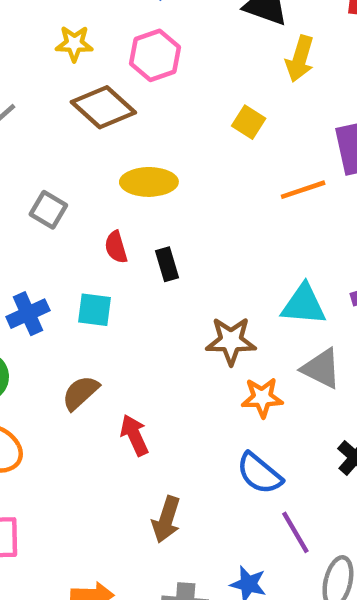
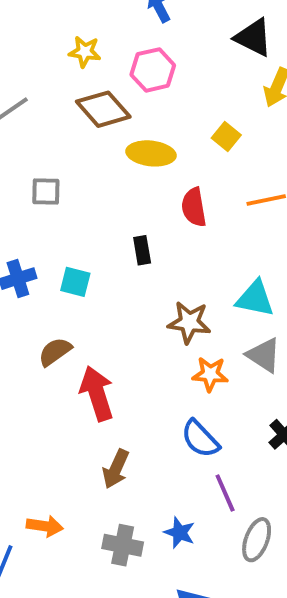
yellow ellipse: (149, 182) -> (151, 153), moved
gray square: (48, 210) -> (46, 192), turned -36
red semicircle: (116, 247) -> (194, 207), moved, size x1.4
red arrow: (134, 435) -> (97, 393), size x1.5

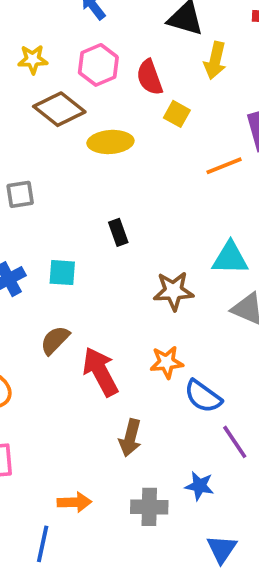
red semicircle: (194, 207) -> (150, 77), moved
orange star: (210, 374) -> (167, 362), moved

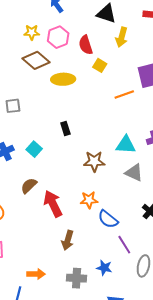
yellow star: (33, 59) -> (32, 32), moved
cyan square: (62, 273) -> (34, 149), turned 35

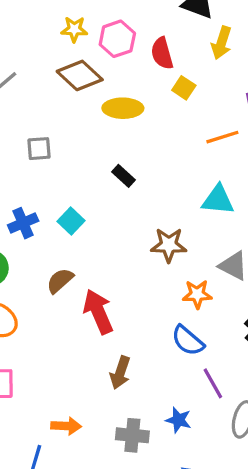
black rectangle: (65, 129) -> (123, 176), moved, turned -32
cyan triangle: (126, 145) -> (218, 200), moved
orange star: (89, 200) -> (197, 294), moved

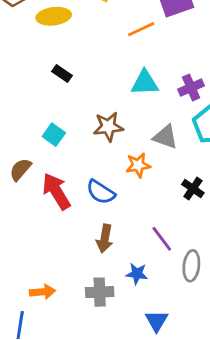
cyan square: (71, 221) -> (54, 135), moved
blue semicircle: (188, 341) -> (101, 192), moved
brown arrow: (120, 373) -> (105, 239), moved

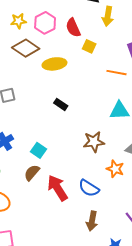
orange line: (141, 29) -> (117, 73), turned 36
cyan square: (54, 135) -> (38, 150), moved
orange star: (138, 165) -> (115, 169), turned 30

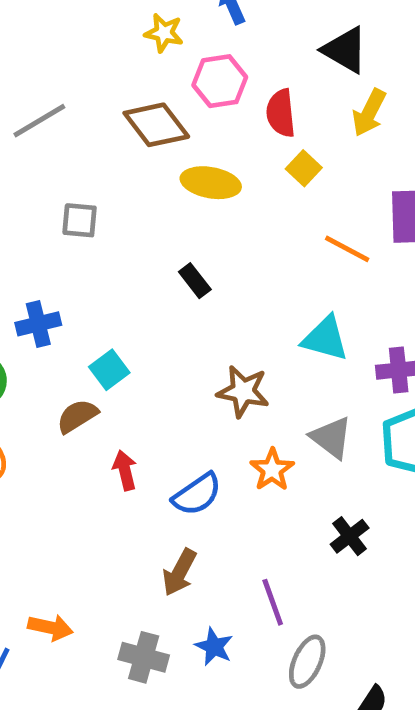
yellow star: (18, 21) -> (164, 33), moved
red arrow: (57, 188) -> (125, 470), size x0.6
blue semicircle: (89, 188) -> (197, 494), turned -85

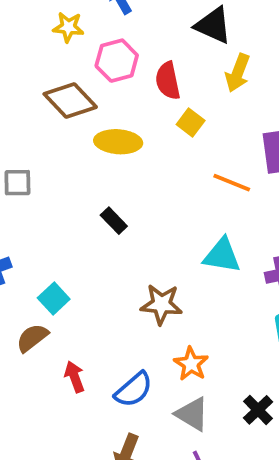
gray triangle: (331, 438) -> (192, 414), moved

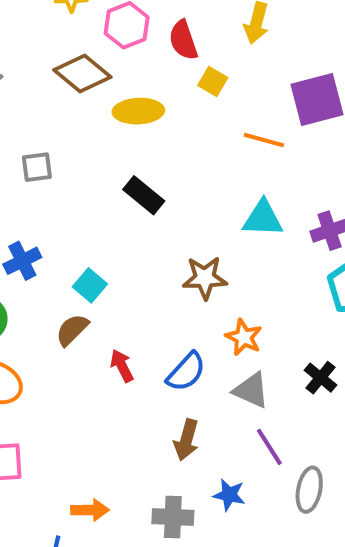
black rectangle: (114, 221) -> (144, 195), size x1.4

